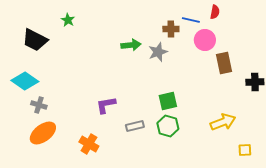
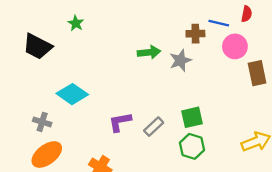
cyan diamond: (25, 81) -> (72, 94), moved
gray rectangle: (135, 126) -> (154, 127), moved, turned -30

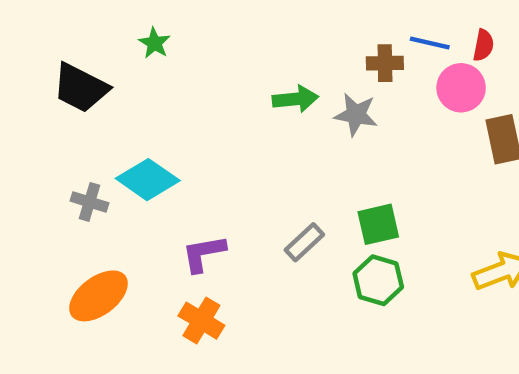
red semicircle: (247, 14) -> (483, 45), moved
gray star: (180, 60) -> (356, 115), turned 30
gray cross: (42, 122) -> (90, 202), moved
purple L-shape: (120, 122) -> (204, 253), moved

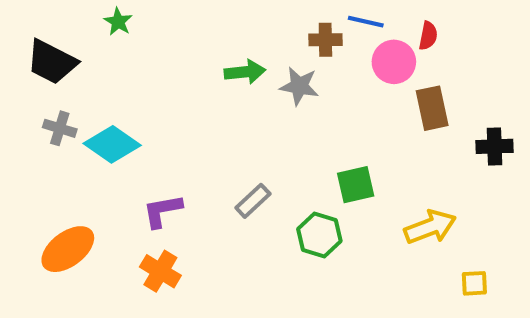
red semicircle: (483, 45) -> (428, 36), moved
gray cross: (90, 202) -> (60, 128), moved
green square: (378, 224) -> (356, 185), moved

